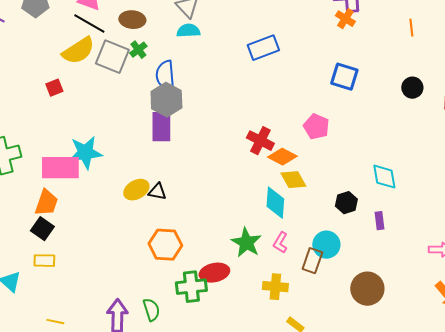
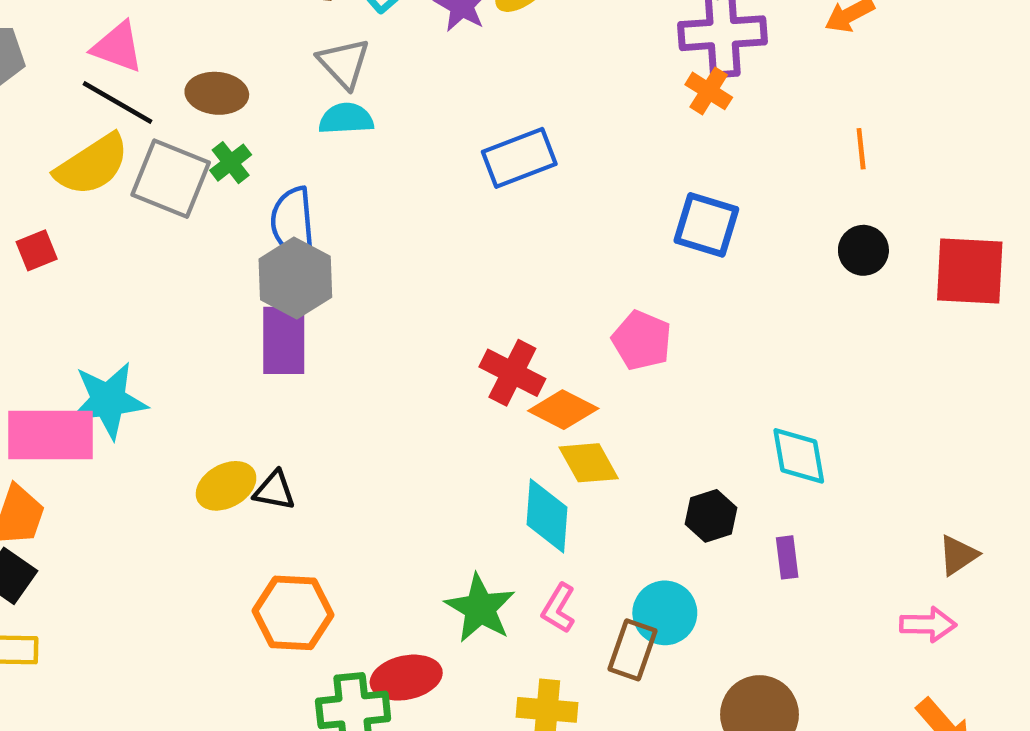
orange line: (411, 28) -> (861, 149), moved

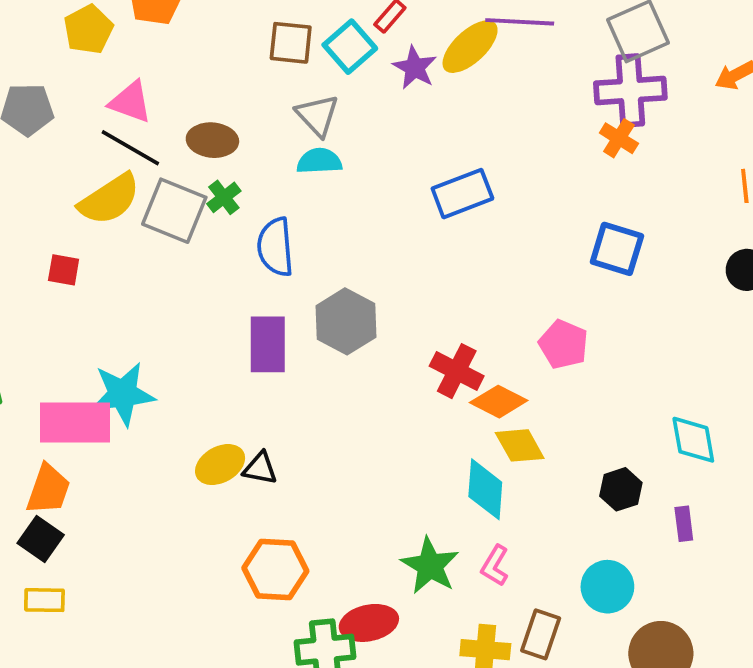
red square: (37, 250) -> (64, 270), turned 32
gray hexagon: (295, 278) -> (346, 321), moved
cyan circle: (665, 613) -> (607, 587), moved
brown rectangle: (632, 650) -> (541, 634), moved

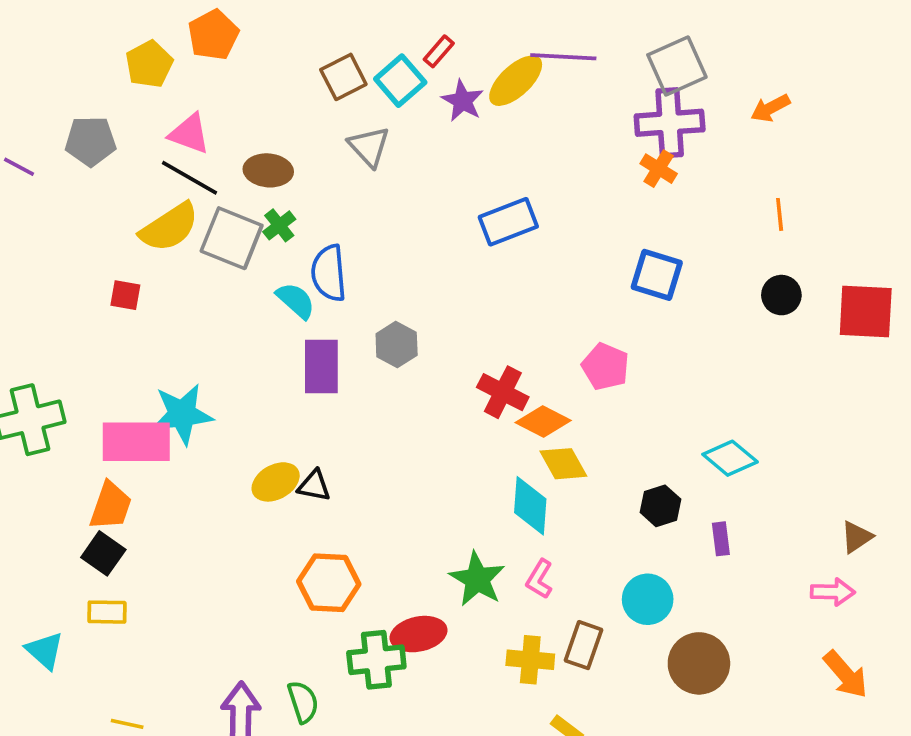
brown square: (291, 43) -> (343, 77), turned -33
cyan semicircle: (319, 161) -> (296, 301), moved, turned 45
gray hexagon: (346, 321) -> (397, 345), size x0.7
cyan diamond: (693, 440) -> (730, 458), turned -40

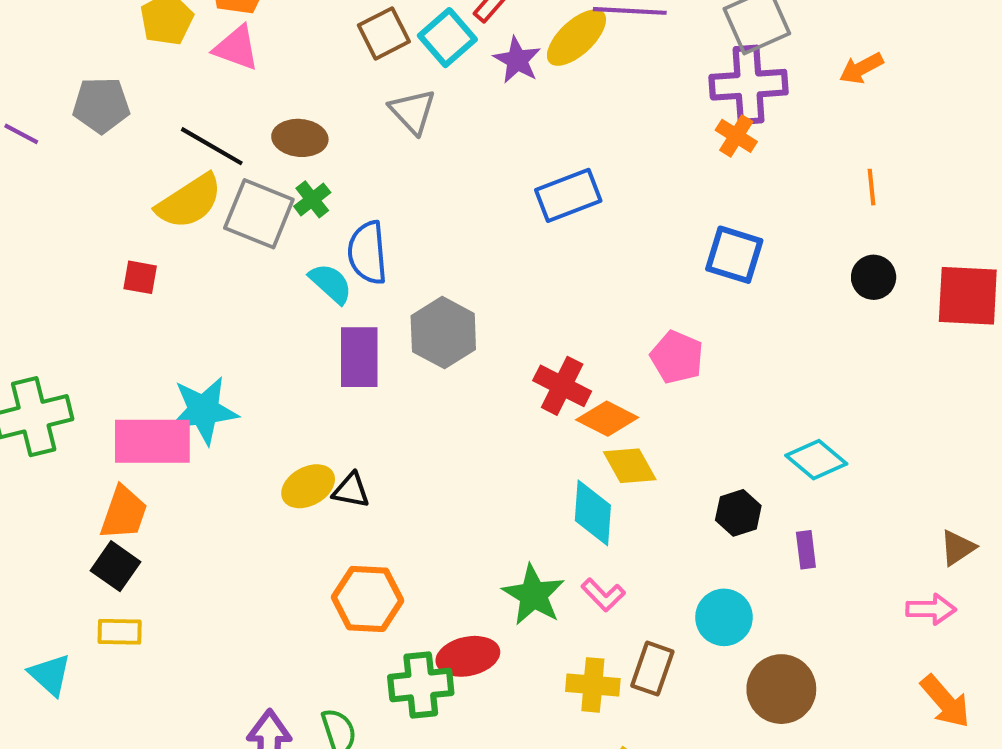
pink triangle: (189, 134) -> (236, 48), moved
gray hexagon: (397, 345) -> (443, 333), size x1.4
pink L-shape: (539, 579) -> (603, 595), turned -75

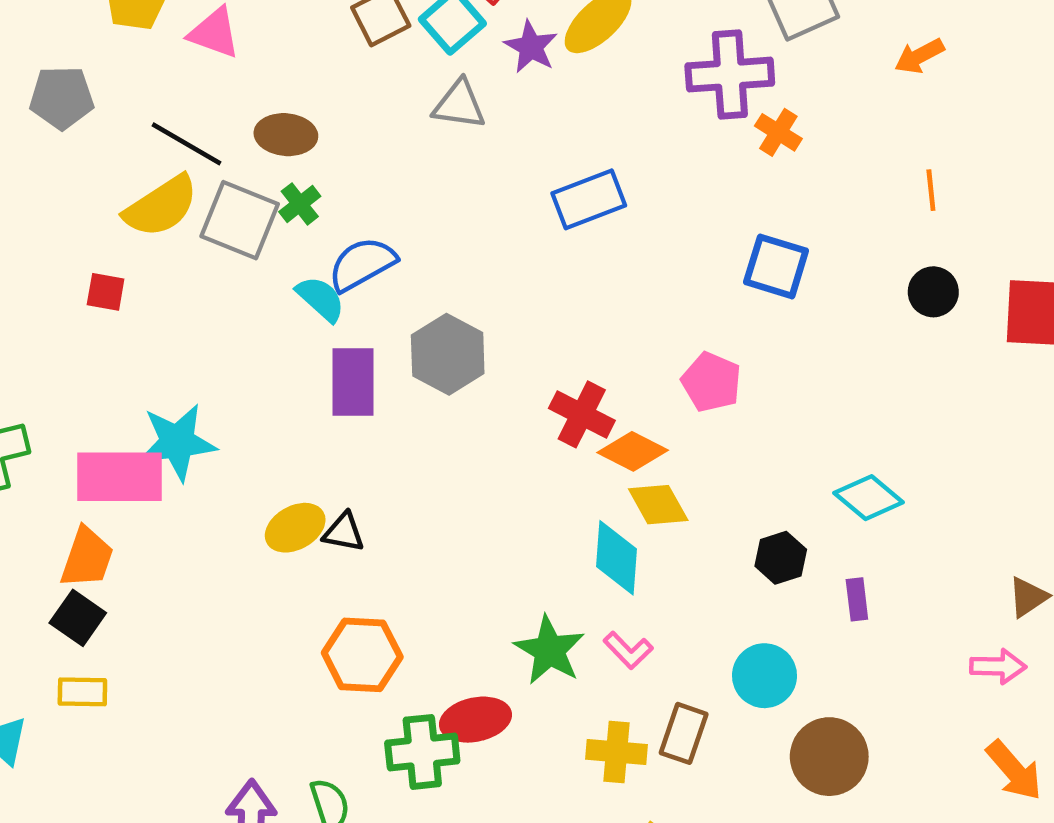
purple cross: (749, 85) -> (730, 75), moved
gray triangle: (413, 111) -> (459, 105), moved, turned -39
blue semicircle: (368, 253) -> (362, 264), turned 66

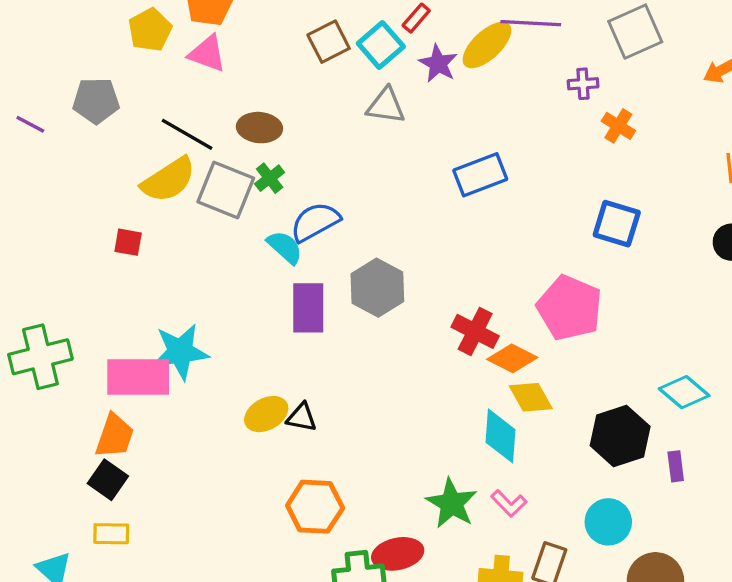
purple cross: (730, 75) -> (583, 84), size x0.5
pink pentagon: (711, 382) -> (570, 308), size x1.5
black hexagon: (781, 558) -> (620, 436), size x1.6

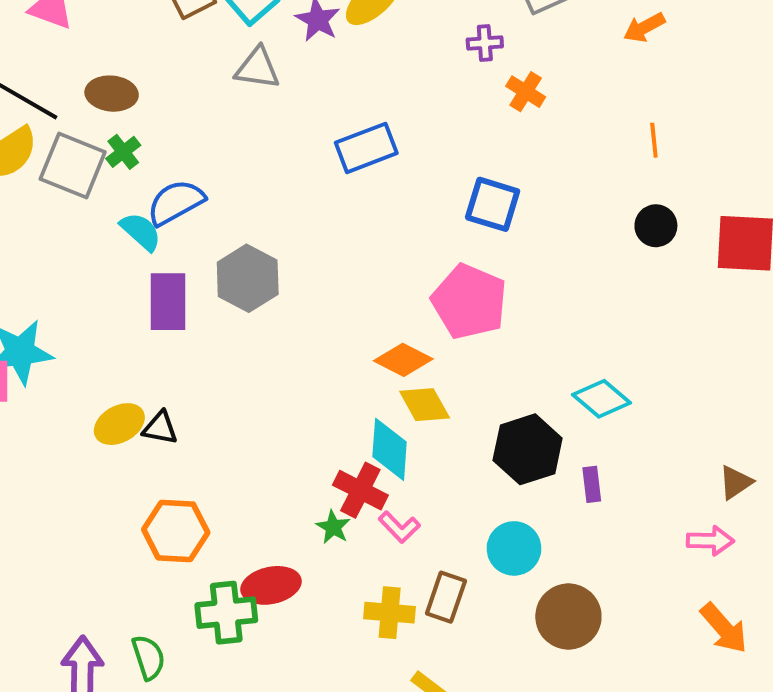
blue square: (617, 224) -> (493, 204), moved
red cross: (475, 331) -> (360, 490), moved
green star: (452, 503) -> (333, 527), size x0.6

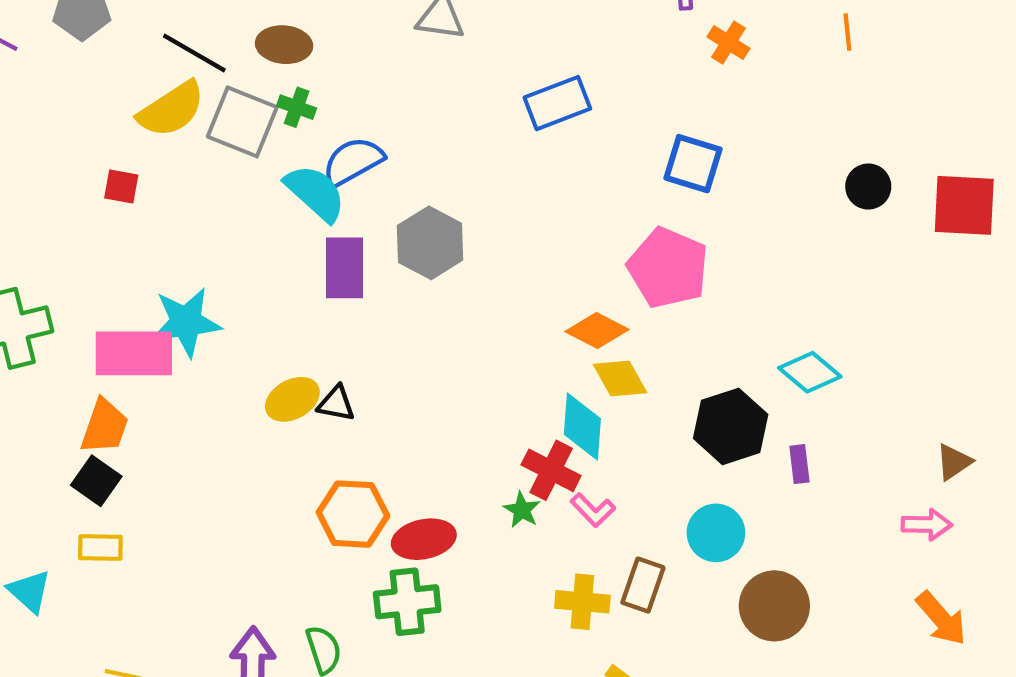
orange line: (654, 140) -> (847, 32), moved
green cross: (123, 152) -> (297, 107), turned -32
cyan semicircle: (141, 232) -> (315, 193), size x1.4
red ellipse: (271, 585) -> (424, 539), moved

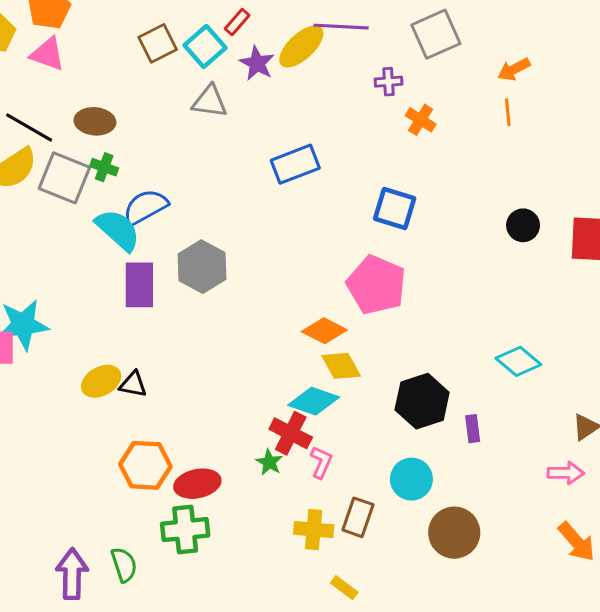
cyan diamond: (810, 372) -> (518, 361), moved
cyan diamond: (582, 426) -> (314, 401), turned -75
pink L-shape: (593, 510) -> (321, 462), turned -112

